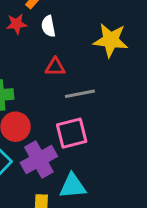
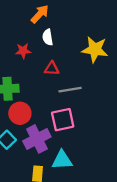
red star: (17, 24) -> (23, 51), moved

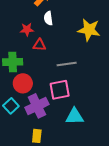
red triangle: (52, 69) -> (39, 45), moved
cyan triangle: (62, 160) -> (75, 116), moved

